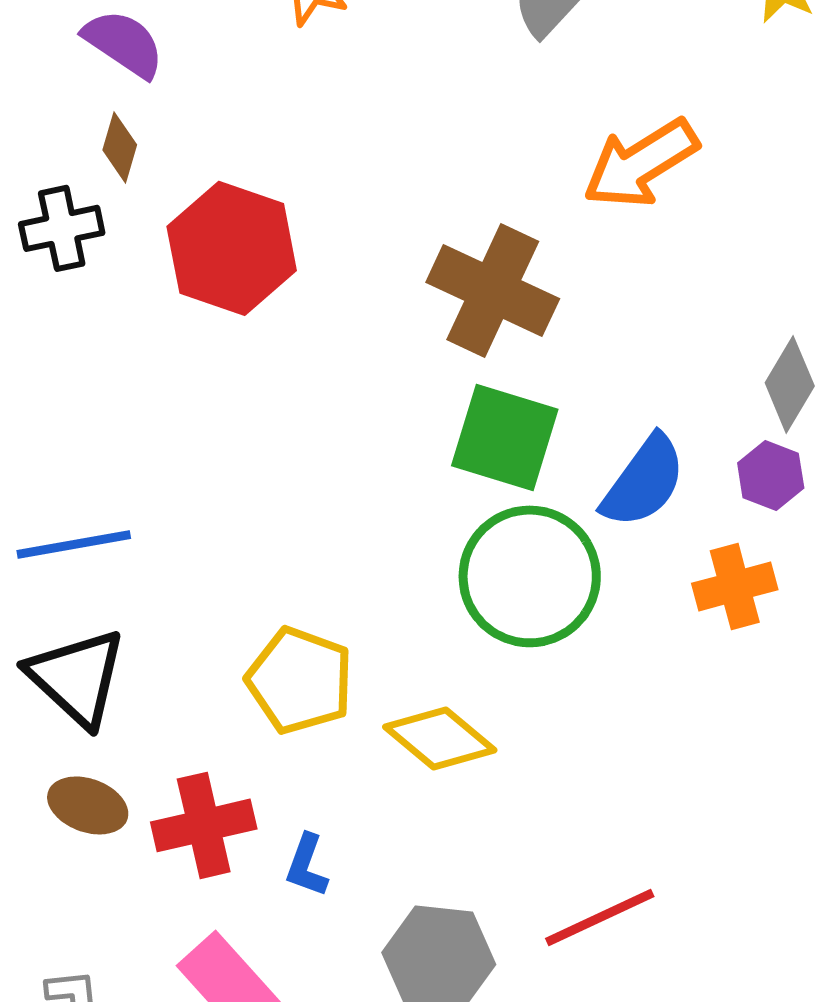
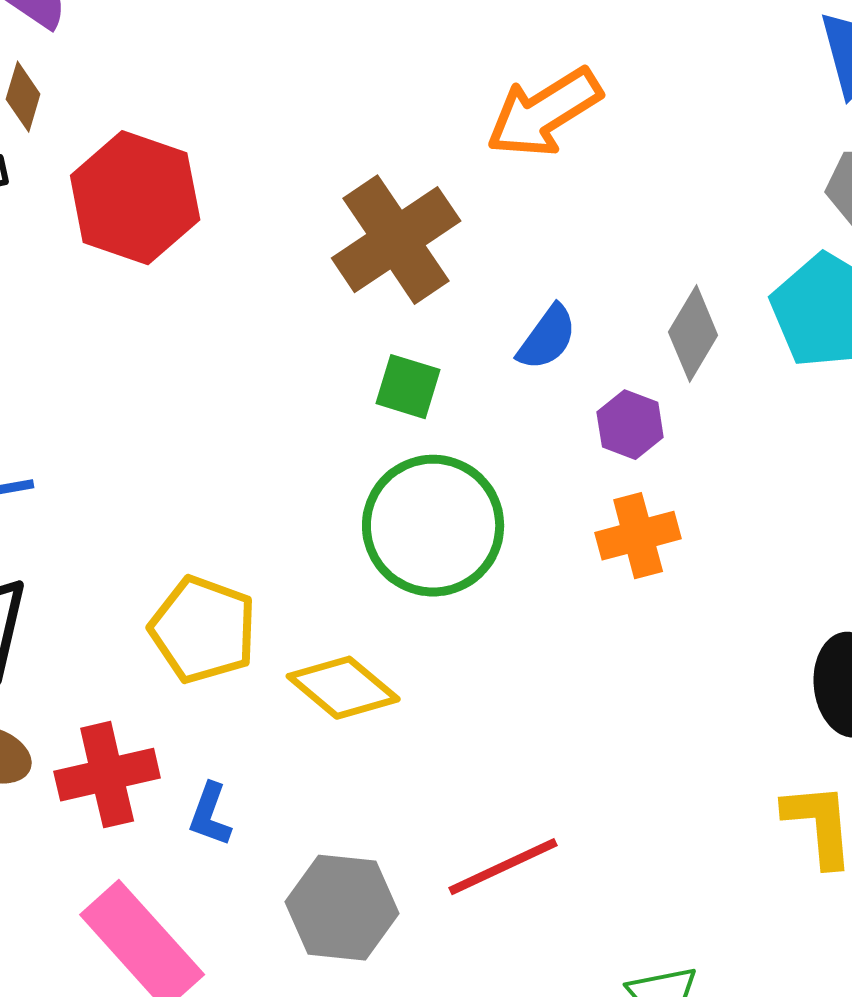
brown cross: (493, 290) -> (396, 240), turned 31
green square: (505, 437) -> (408, 387), size x0.6
purple hexagon: (771, 475) -> (630, 425), moved
blue semicircle: (644, 481) -> (547, 338), moved, size x0.7

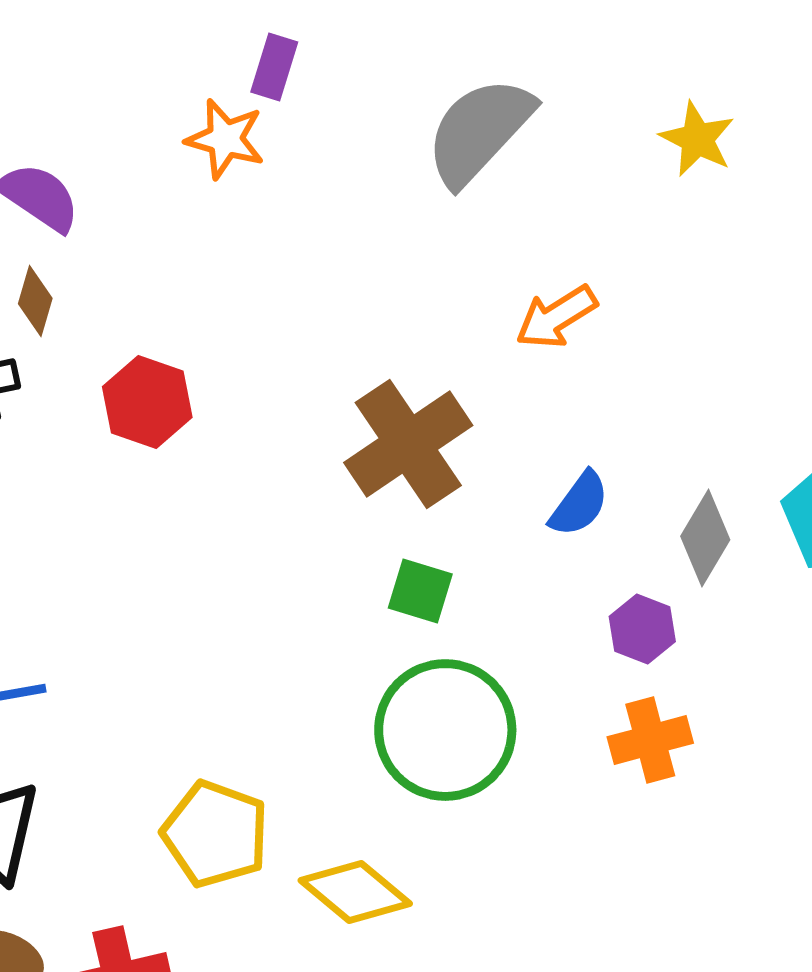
orange arrow: (544, 113) -> (556, 317), size x0.7
red hexagon: (135, 198) -> (147, 402), size x0.7
blue semicircle: (547, 338) -> (579, 504), moved

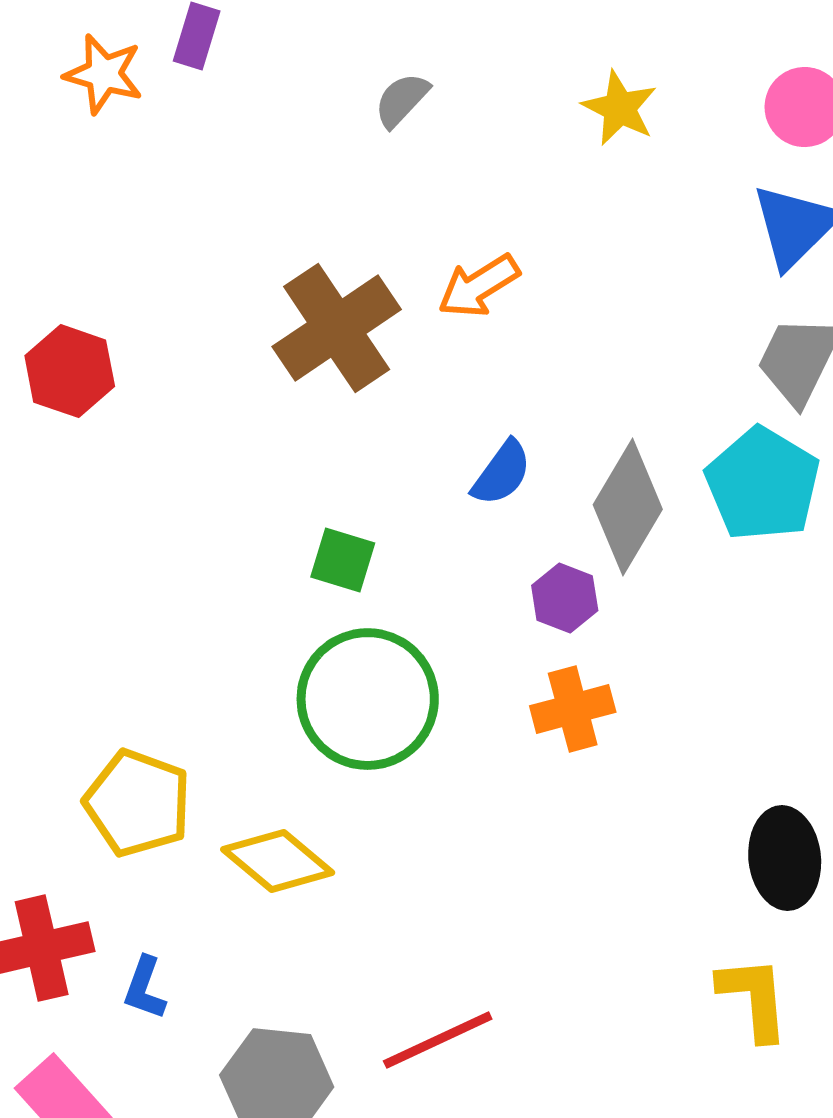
gray semicircle: (479, 131) -> (402, 100), size x0.5
orange star: (225, 139) -> (104, 74), moved
brown cross: (408, 444) -> (337, 328), moved
gray diamond: (705, 538) -> (628, 507), size x1.4

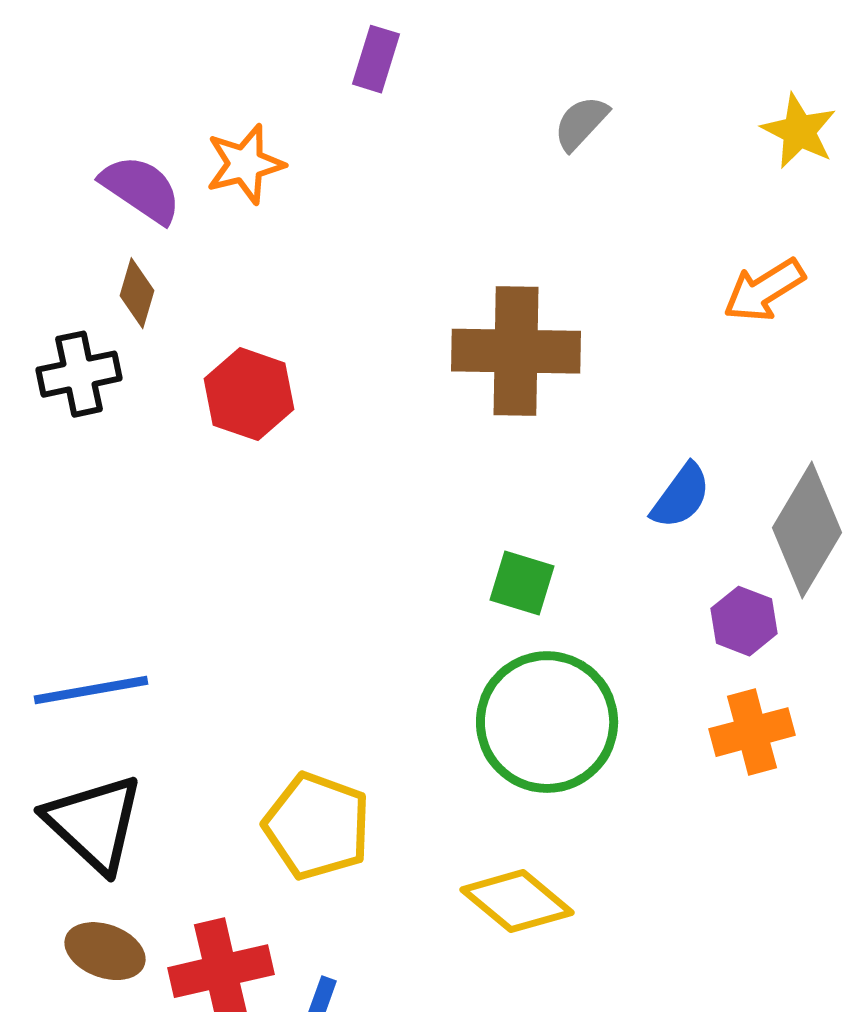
orange star: (104, 74) -> (245, 164), moved, turned -30
orange arrow: (479, 286) -> (764, 290), moved
brown cross: (337, 328) -> (516, 351), turned 35
yellow diamond: (278, 861) -> (517, 901), moved

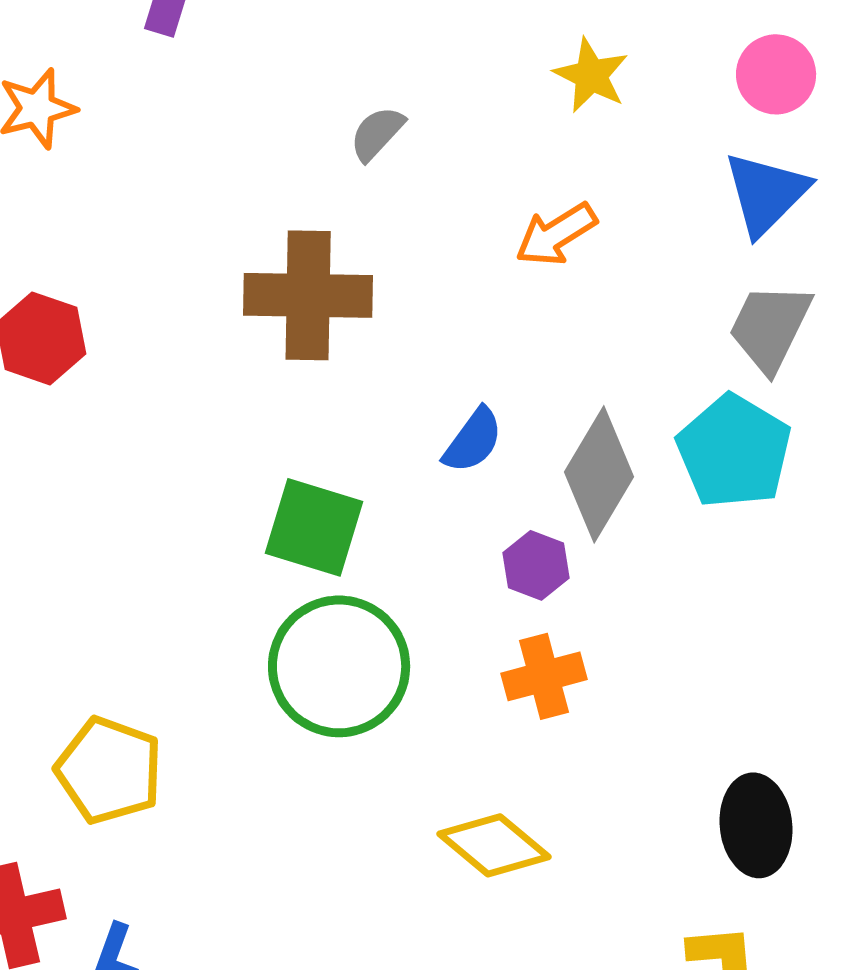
gray semicircle: (581, 123) -> (377, 133), moved
green square: (522, 583) -> (314, 527), size x1.5
yellow diamond: (517, 901) -> (494, 845), moved

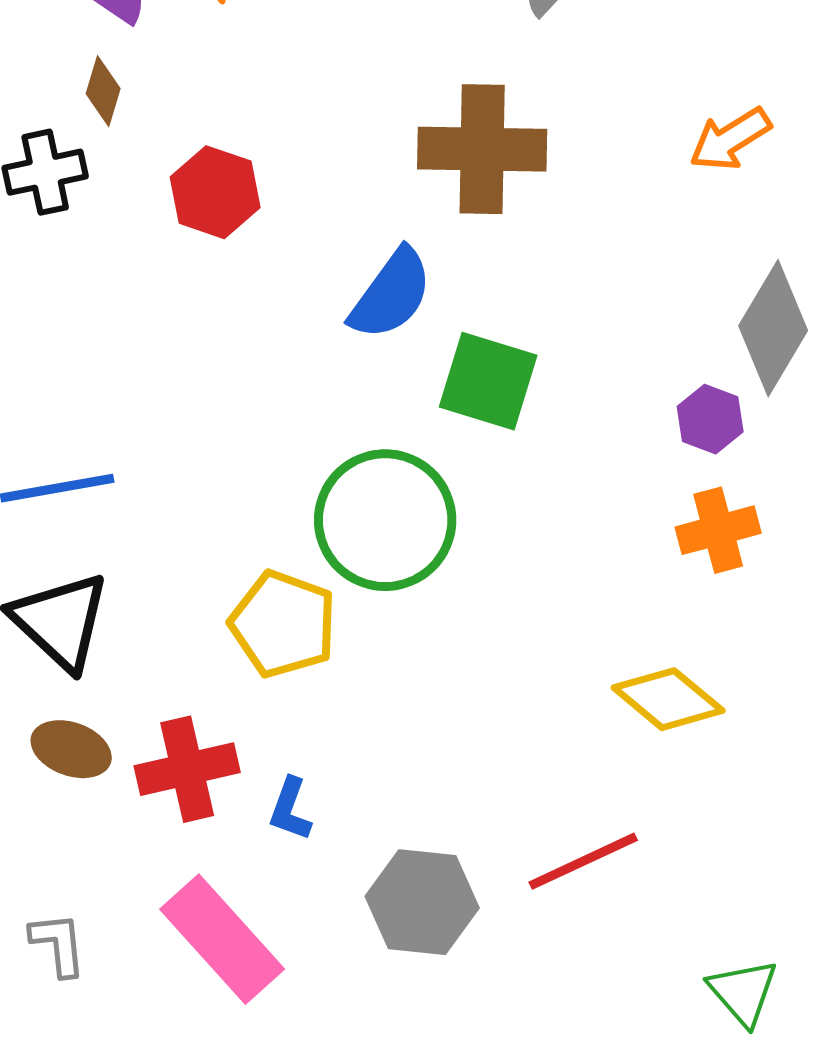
orange arrow: (556, 234) -> (730, 139), moved
blue semicircle: (473, 440) -> (391, 294), moved, size x1.4
green circle: (339, 666) -> (385, 520), moved

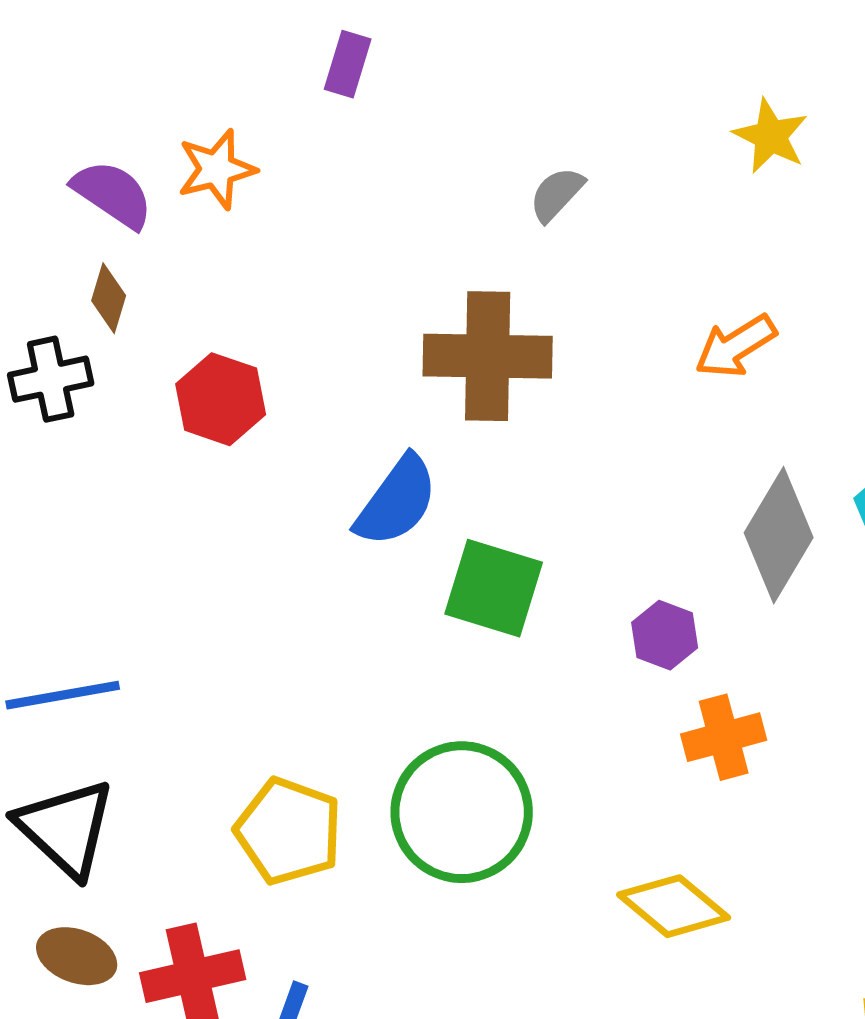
purple hexagon: (710, 419) -> (665, 635), moved
green circle: (385, 520) -> (462, 812), moved

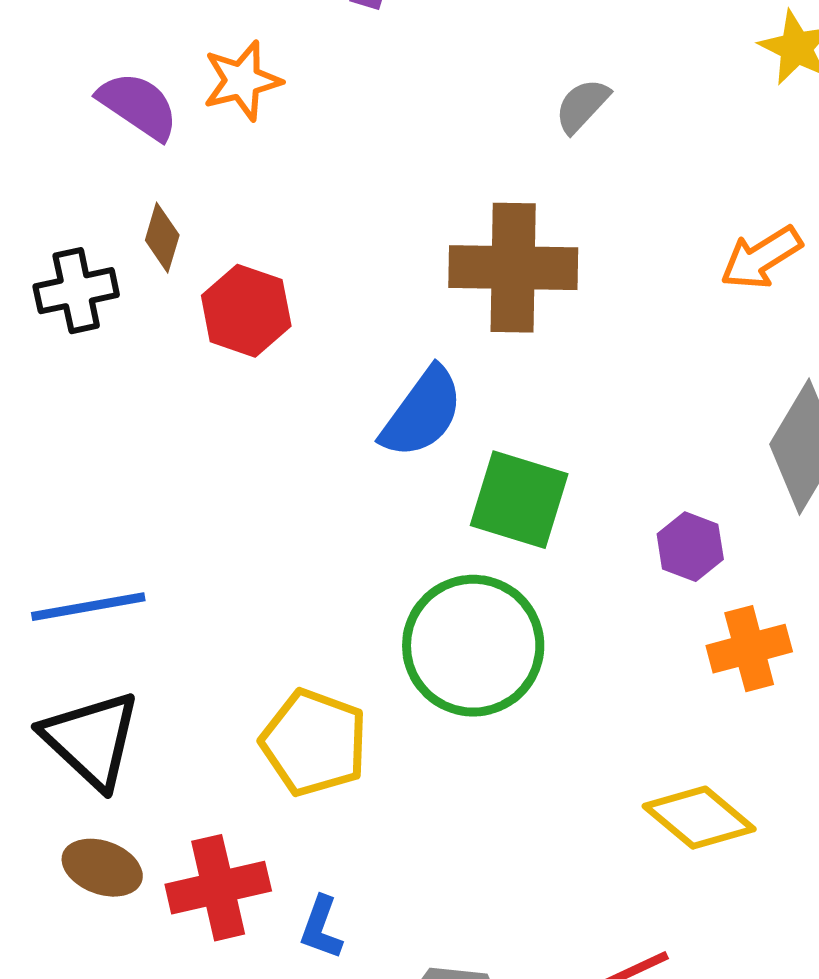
brown diamond: (109, 298) -> (162, 238), moved
green circle: (462, 812) -> (473, 646), moved

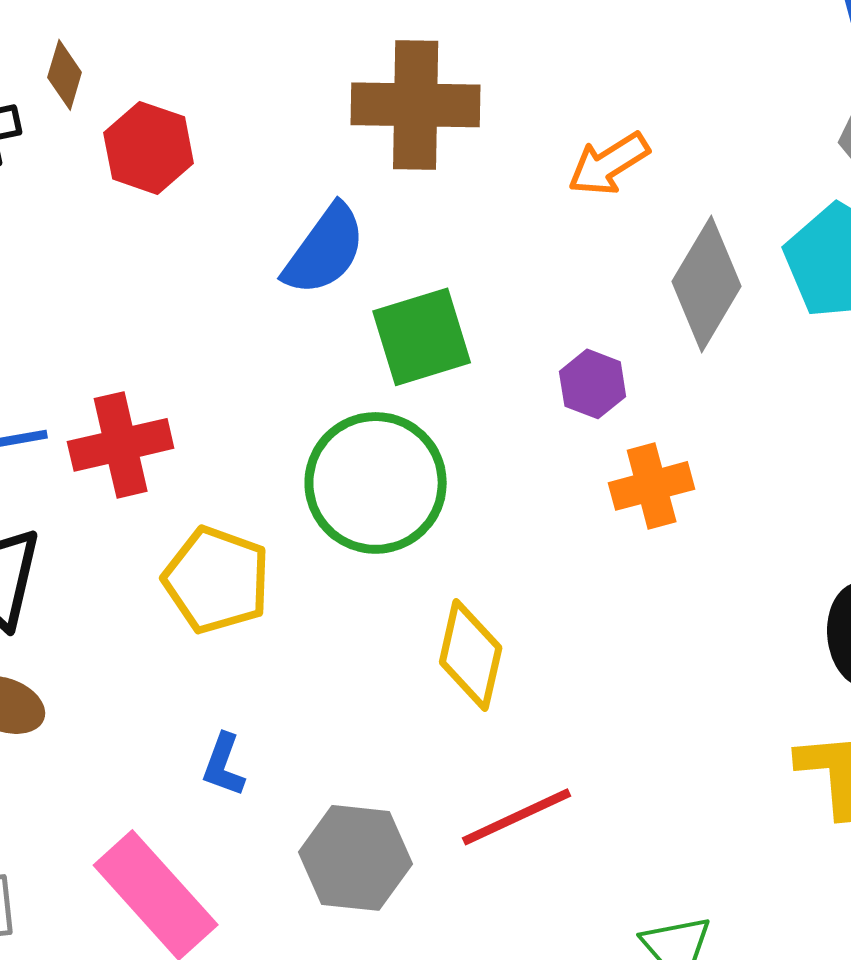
orange arrow: (761, 258) -> (609, 164), moved
green square: (519, 500) -> (422, 337), turned -34
yellow diamond: (699, 818) -> (471, 655), moved, turned 63
red cross: (218, 888) -> (121, 445), moved

